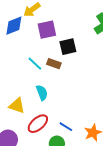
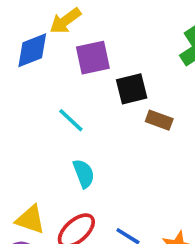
brown rectangle: (54, 64) -> (159, 120), moved
yellow triangle: (17, 106) -> (30, 220), moved

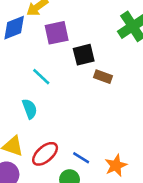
cyan semicircle: (84, 174) -> (30, 109), moved

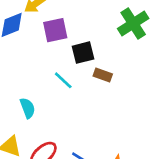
cyan line: (41, 77) -> (63, 80), moved

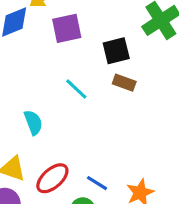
black square: (83, 53) -> (116, 51), moved

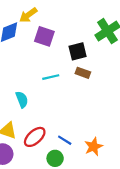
purple square: (67, 28) -> (44, 36), turned 30
cyan line: (76, 89) -> (51, 77), turned -56

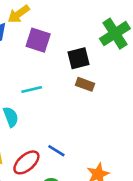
cyan line: (51, 77) -> (32, 90), moved
blue line: (65, 140) -> (56, 151), moved

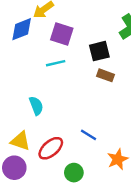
cyan line: (32, 90) -> (56, 63), moved
blue line: (56, 151) -> (88, 135), moved

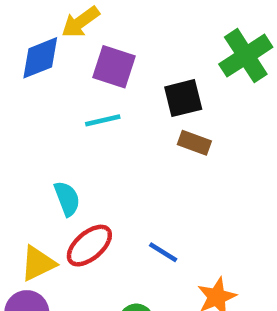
yellow triangle: (20, 141) -> (38, 263), turned -45
red ellipse: (51, 148) -> (89, 246), moved

